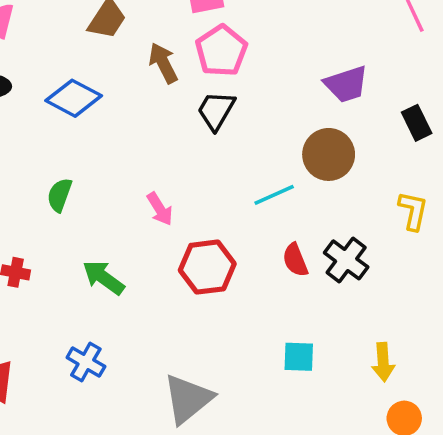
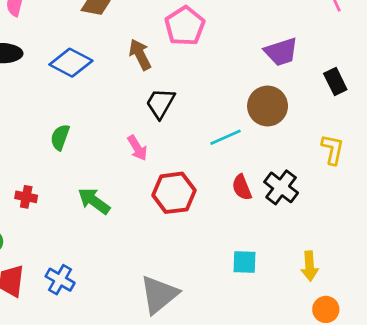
brown arrow: (163, 63) -> (140, 54), moved
black trapezoid: (216, 110) -> (160, 103), moved
blue cross: (86, 362) -> (60, 280), moved

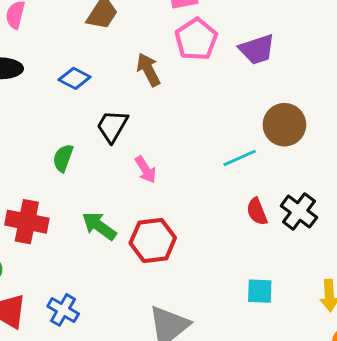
purple trapezoid: (281, 52) -> (257, 49), moved
blue diamond: (71, 63) -> (75, 78), size x0.7
black trapezoid: (160, 103) -> (112, 126), moved
red hexagon: (174, 193) -> (153, 240), moved
red cross: (26, 197) -> (27, 222), size x1.8

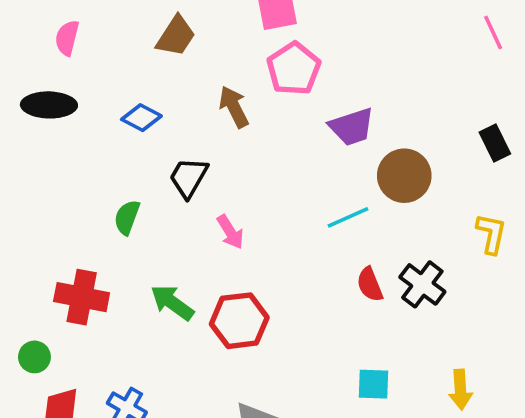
purple trapezoid: (257, 49) -> (352, 127), moved

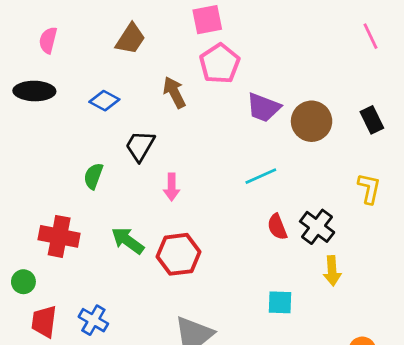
purple trapezoid: (352, 127) -> (264, 107), turned 39
brown circle: (404, 176) -> (312, 121), moved
pink arrow: (230, 232) -> (172, 187), turned 32
yellow arrow: (460, 390) -> (332, 271), moved

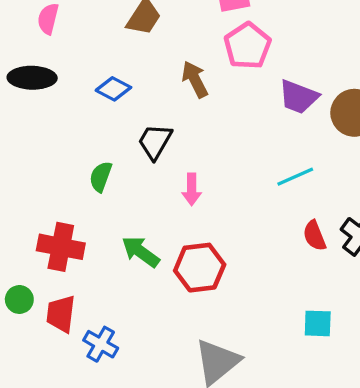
red trapezoid: (44, 322) -> (61, 314), moved

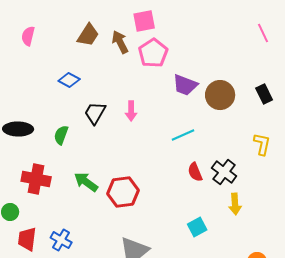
black ellipse: (32, 78) -> (18, 129), moved
brown arrow: (195, 79) -> (120, 42), moved
pink arrow: (192, 189) -> (131, 111), moved
red trapezoid: (61, 314) -> (27, 239), moved
cyan square: (318, 323) -> (197, 227), turned -30

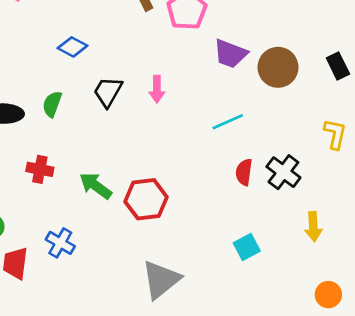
green semicircle: (61, 135) -> (52, 104), moved
red semicircle: (195, 172) -> (244, 172), turned 30
red cross: (36, 179) -> (40, 169), moved, size x0.7
yellow arrow: (235, 204) -> (313, 227), moved
blue cross: (61, 240) -> (60, 243), moved

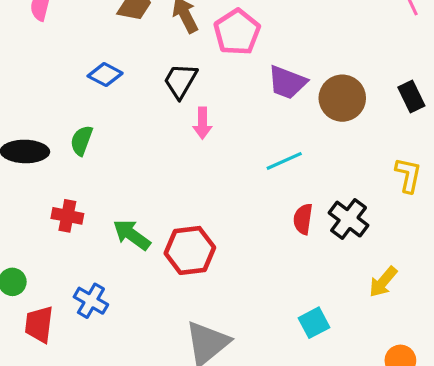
black trapezoid: (108, 92) -> (180, 81), moved
yellow arrow: (313, 227) -> (383, 282), turned 44
cyan square: (247, 247) -> (314, 323), moved

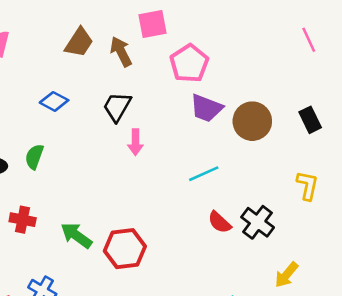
pink pentagon: (237, 32) -> (189, 63), moved
red semicircle: (303, 219) -> (219, 222), turned -55

